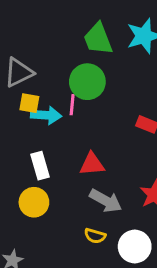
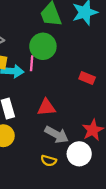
white circle: (135, 246) -> (79, 154), moved

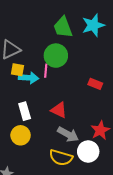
red triangle: (46, 107) -> (59, 110), turned 30
yellow semicircle: (49, 161) -> (61, 158), size x1.6

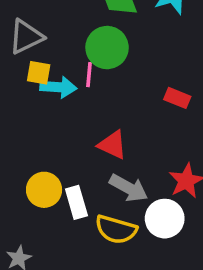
white rectangle: (25, 111) -> (76, 202), moved

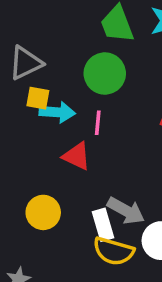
pink line: (89, 75) -> (98, 123), moved
red triangle: (112, 145) -> (77, 156), moved
white rectangle: (76, 202) -> (103, 225), moved

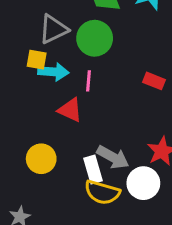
gray triangle: (26, 63) -> (53, 29), moved

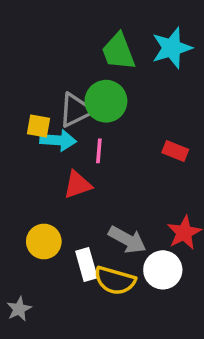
gray triangle: (53, 29) -> (76, 110), moved
red triangle: (70, 110) -> (78, 185), turned -44
white rectangle: (93, 169) -> (86, 265), moved

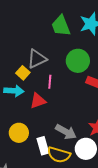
green circle: (106, 101) -> (78, 61), moved
yellow square: (39, 126) -> (23, 73), moved, turned 32
cyan arrow: (58, 140) -> (14, 91), moved

